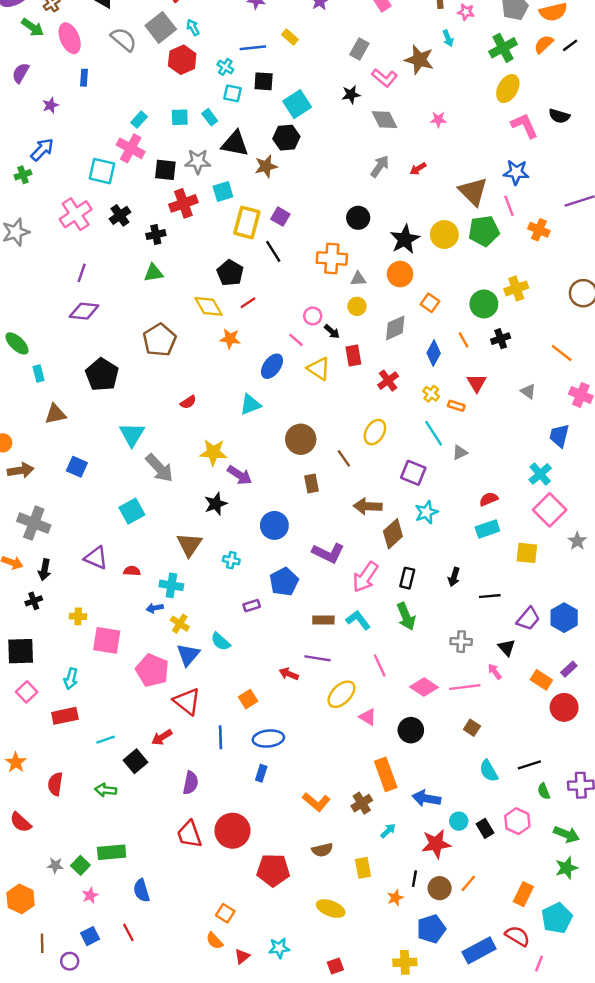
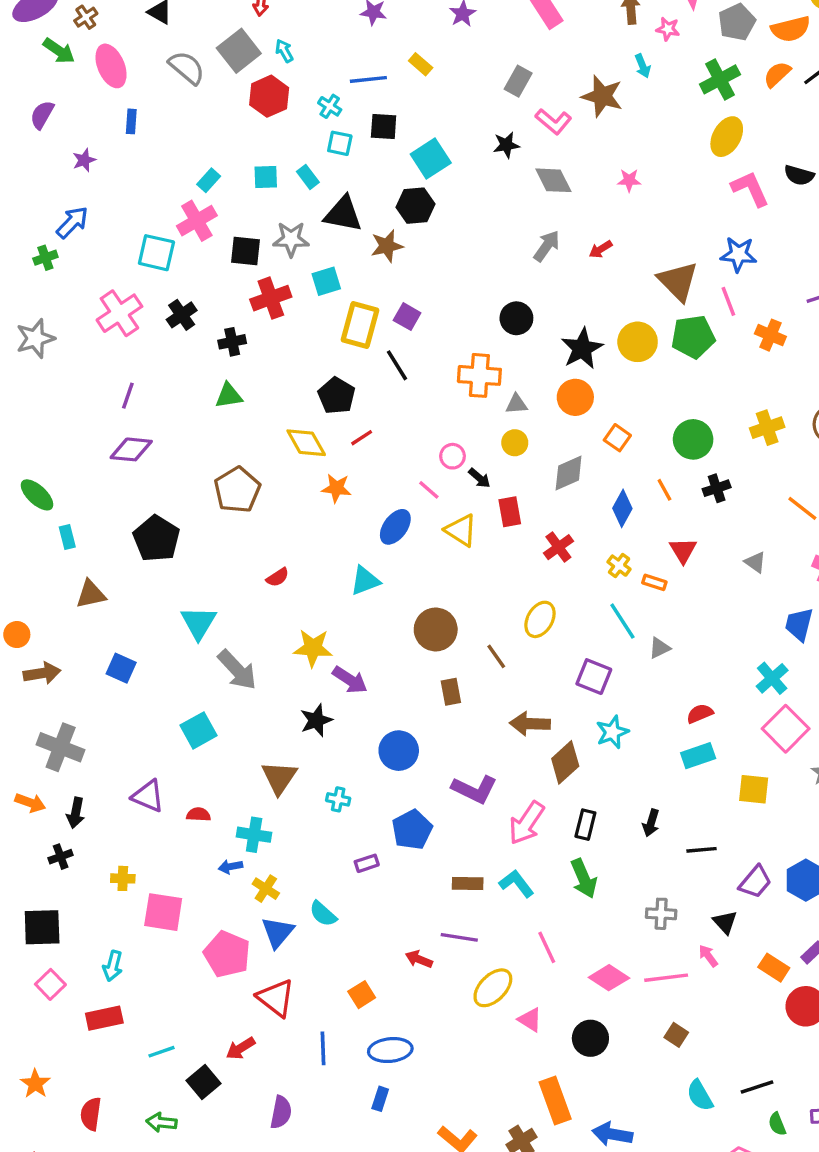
pink cross: (131, 148) -> (197, 221), turned 32
yellow cross: (516, 288) -> (767, 428), moved

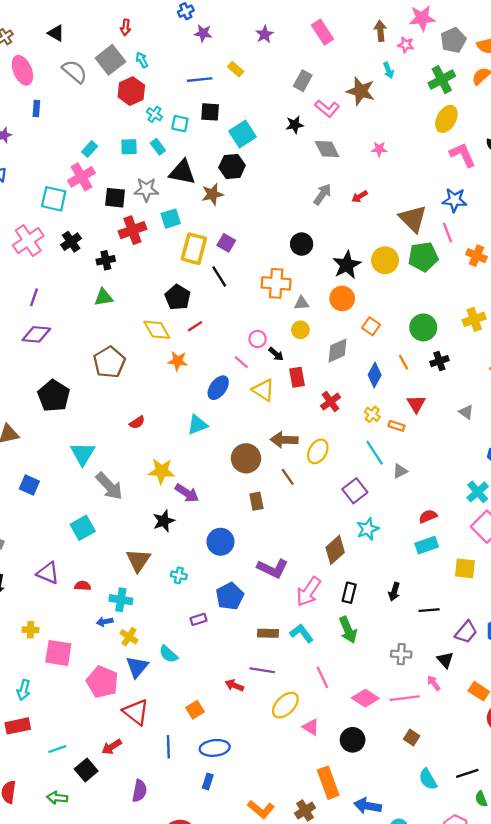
cyan cross: (330, 106) -> (154, 114), moved
purple square: (594, 677) -> (355, 491), turned 30
brown arrow: (530, 724) -> (284, 440), moved

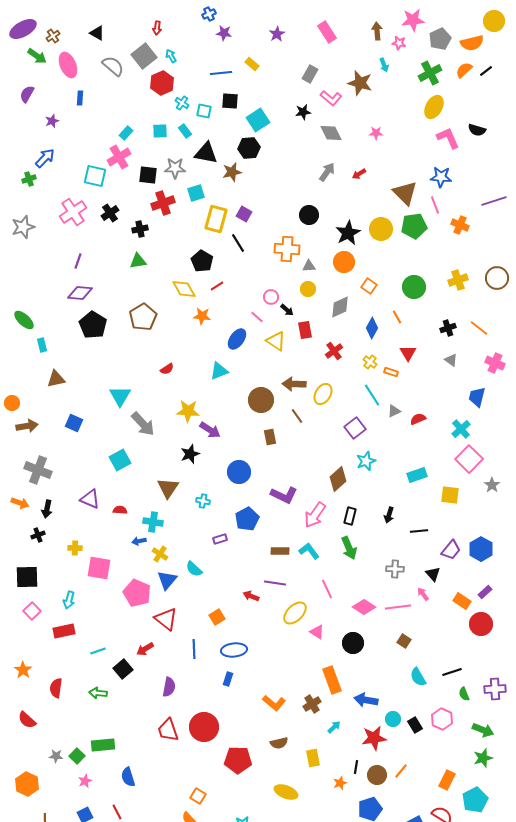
black cross: (439, 361) -> (448, 328), moved
black pentagon: (54, 396) -> (93, 325), moved
red semicircle: (428, 516) -> (418, 419), moved

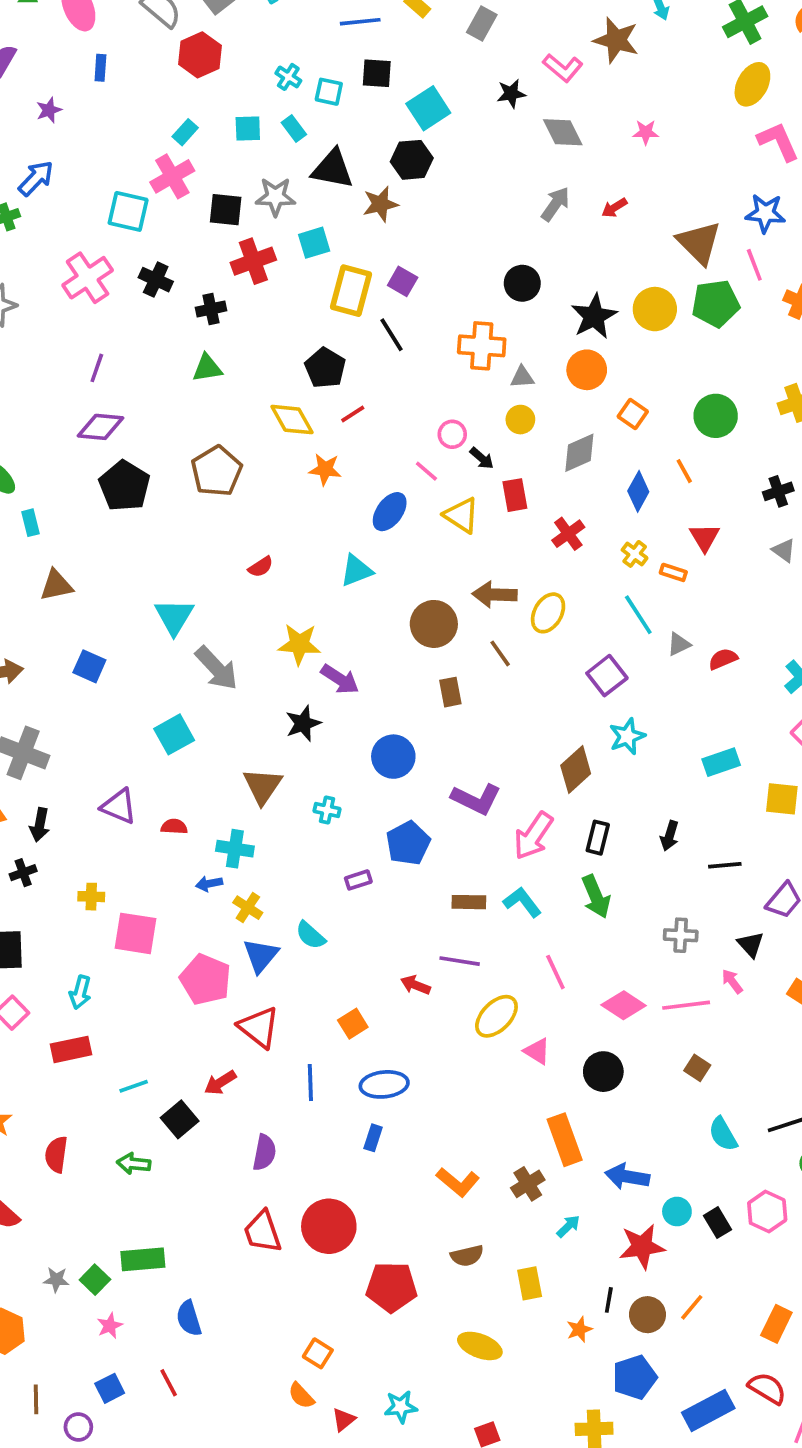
gray rectangle: (310, 74) -> (482, 24), moved
red hexagon: (162, 83) -> (200, 55), moved
black cross: (110, 213) -> (156, 280), turned -30

